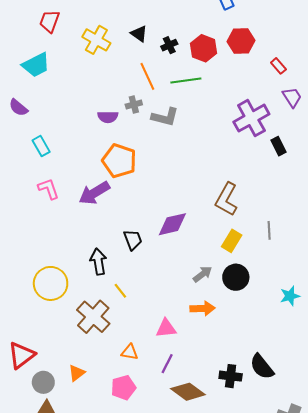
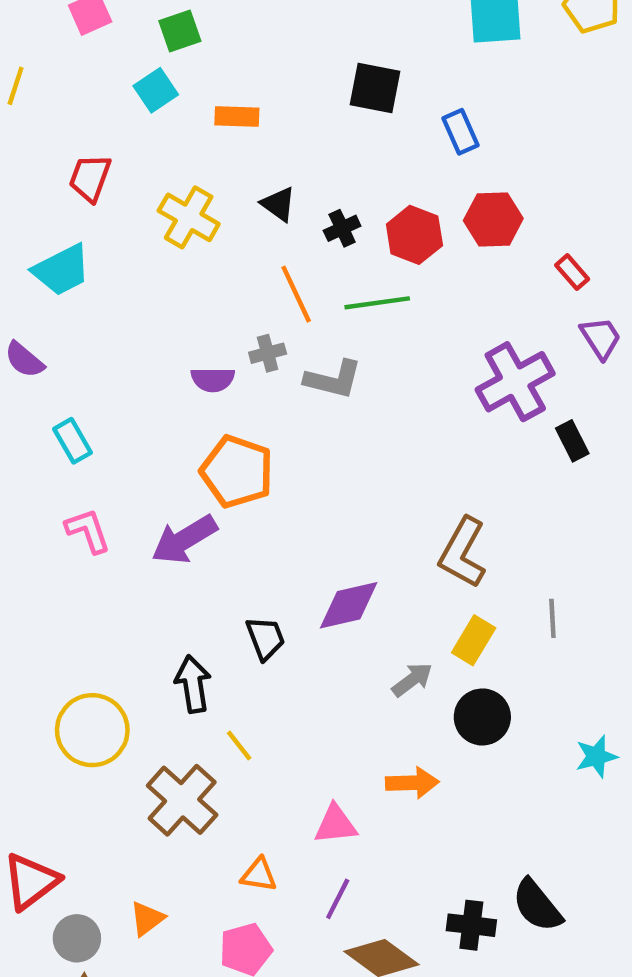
gray arrow: (203, 274) -> (412, 680), moved

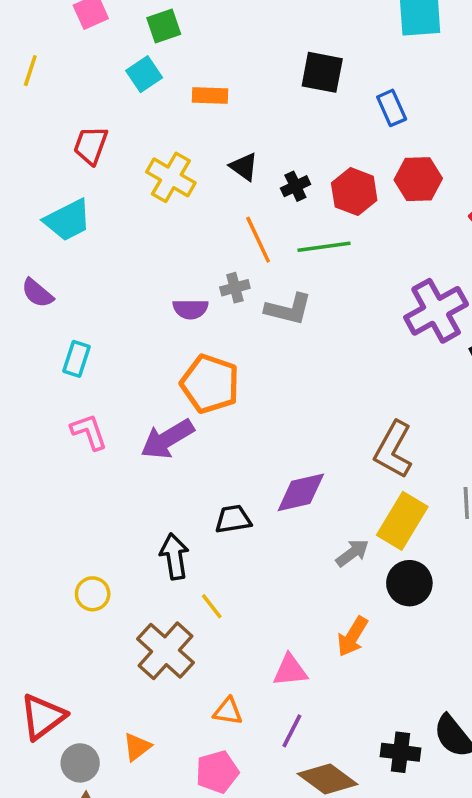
cyan rectangle: (73, 441) -> (77, 359), turned 48
black trapezoid: (265, 638) -> (233, 519), turned -78
yellow rectangle: (474, 640) -> (402, 521), size x1.4
yellow circle: (92, 730) -> (93, 594), size x0.6
orange arrow: (412, 783) -> (352, 637), turned 123

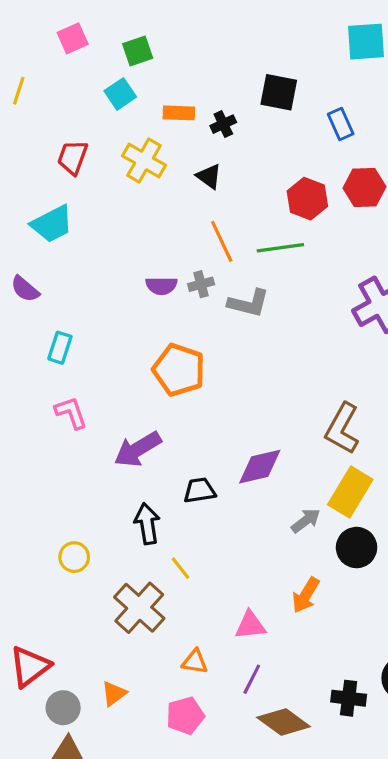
yellow cross: (171, 177) -> (144, 161), moved
black cross: (295, 186) -> (223, 124), moved
purple semicircle: (190, 309) -> (161, 286), moved
purple arrow: (167, 439) -> (138, 449), moved

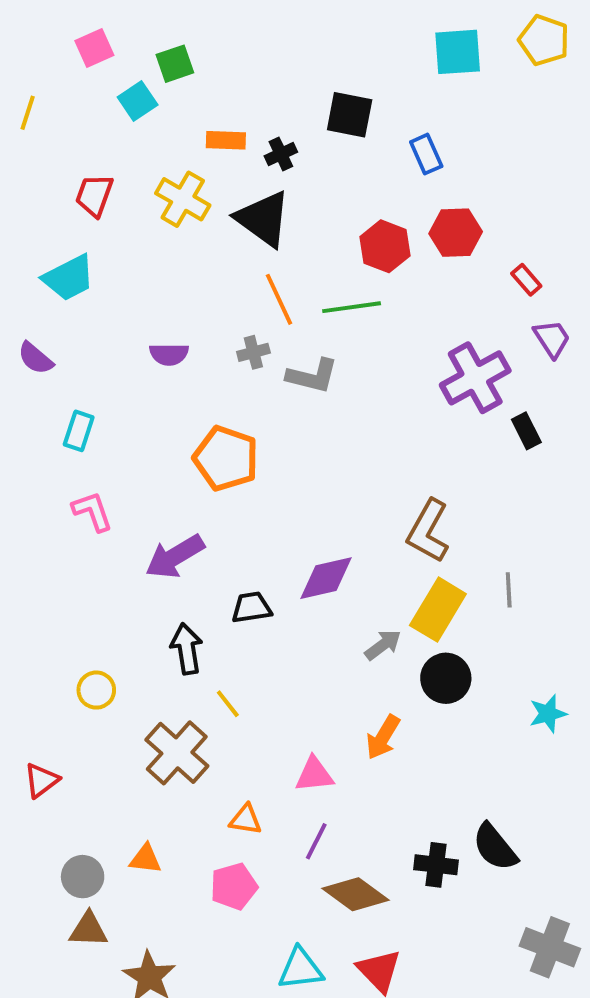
cyan square: (120, 94) -> (138, 101), moved
black triangle: (209, 176) -> (263, 219), size x1.8
purple semicircle: (161, 286) -> (169, 354), moved
red triangle: (30, 666) -> (41, 780), moved, size x0.7
orange triangle: (114, 693) -> (145, 859), turned 44

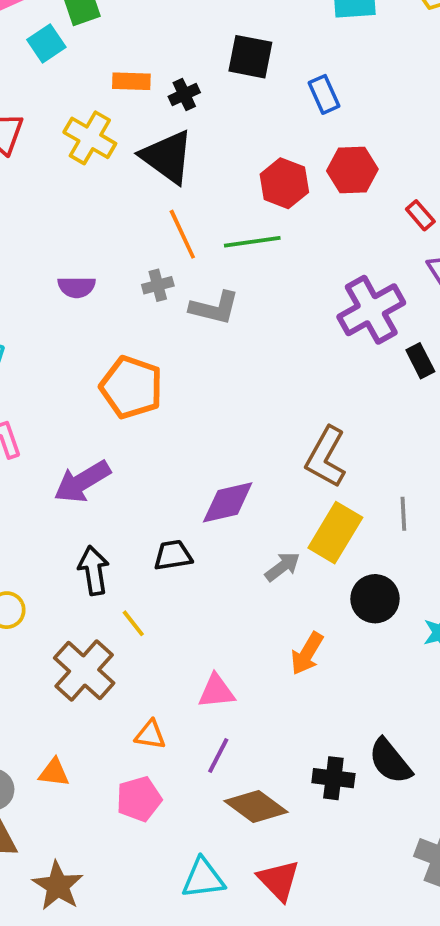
black trapezoid: (251, 608) -> (173, 555), moved
black circle: (446, 678) -> (375, 599), moved
orange arrow: (383, 737) -> (307, 654), moved

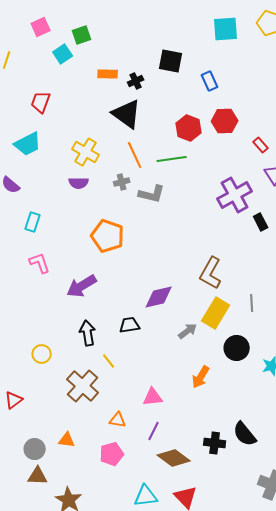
yellow cross: (90, 138) -> (86, 152), moved

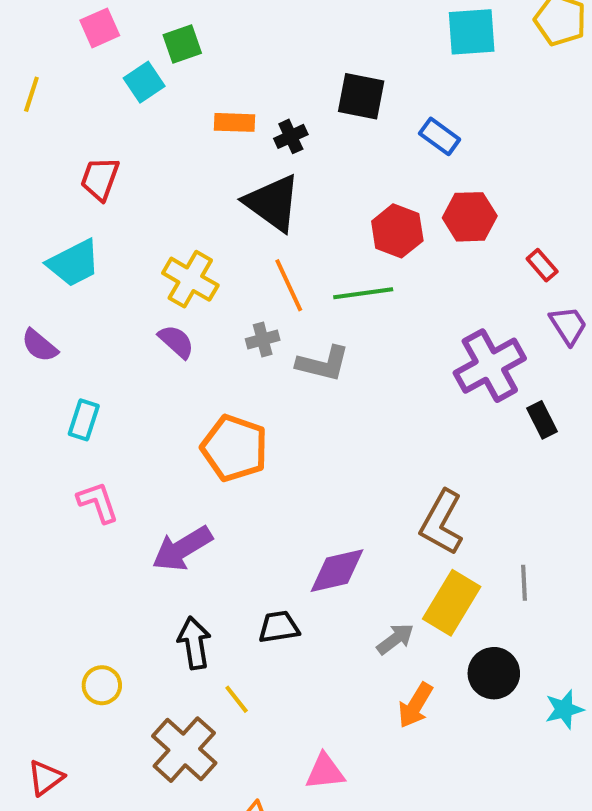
blue rectangle: (210, 81) -> (440, 136), turned -30
purple semicircle: (79, 183) -> (176, 341), turned -138
orange arrow: (201, 377) -> (415, 705), moved

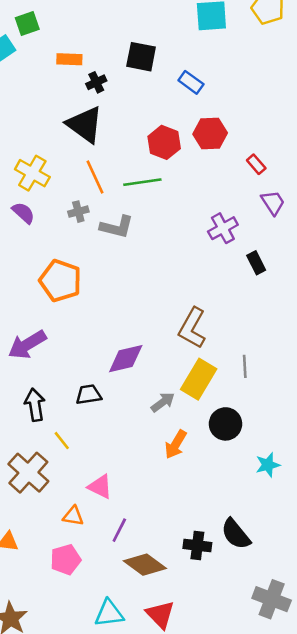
orange rectangle: (235, 122) -> (69, 59), moved
purple cross: (490, 366) -> (223, 228), size x0.7
cyan star: (564, 709) -> (268, 465), moved
pink triangle: (325, 772) -> (100, 487), moved, turned 32

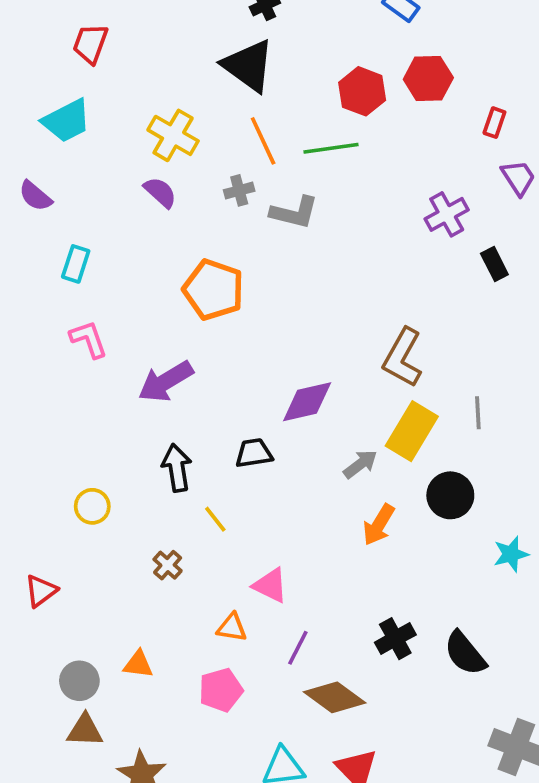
red rectangle: (256, 164) -> (494, 123), turned 60
brown cross: (28, 473) -> (168, 565), size x0.5
black cross: (197, 545) -> (395, 639), moved, turned -36

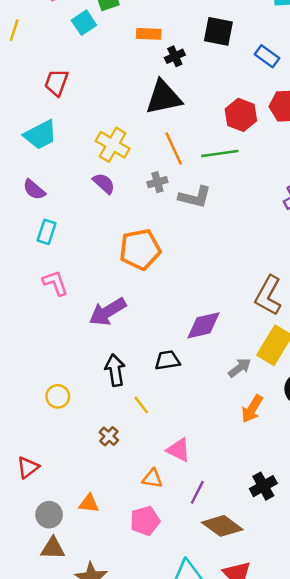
black triangle: (248, 66) -> (164, 97), turned -48
purple semicircle: (35, 196) -> (34, 190), moved
orange pentagon: (213, 290) -> (140, 249), turned -30
red triangle: (41, 591) -> (28, 467), moved

